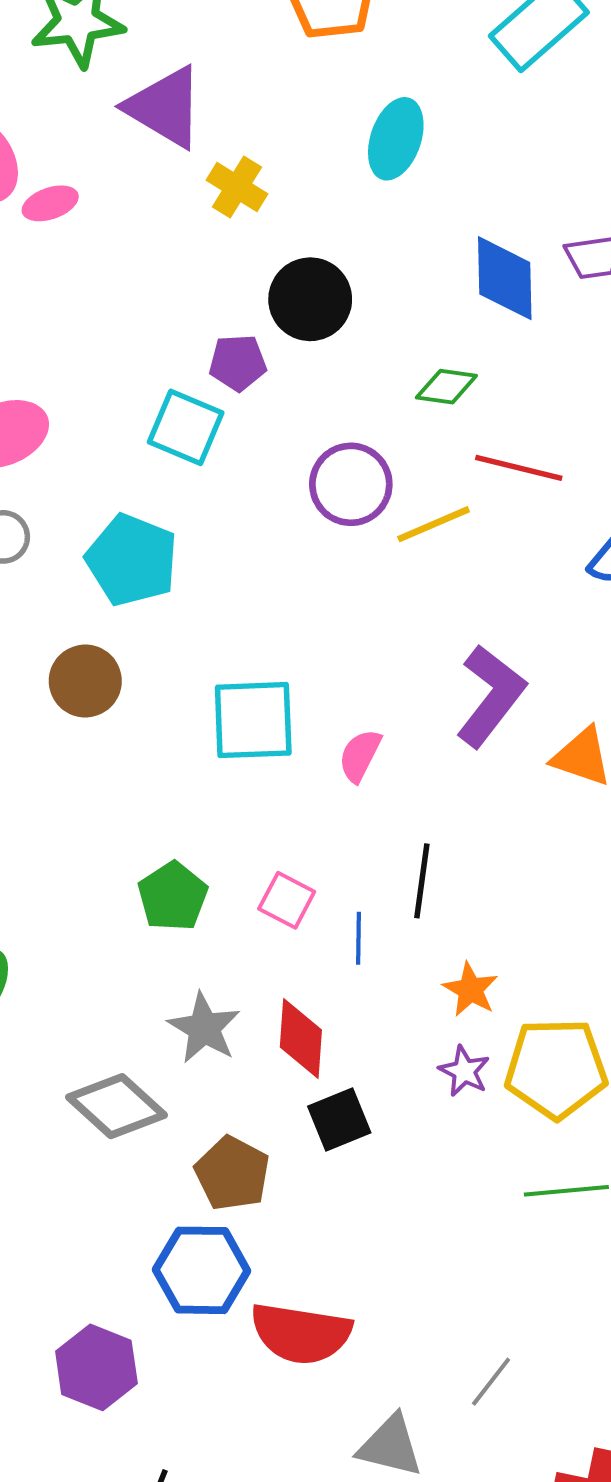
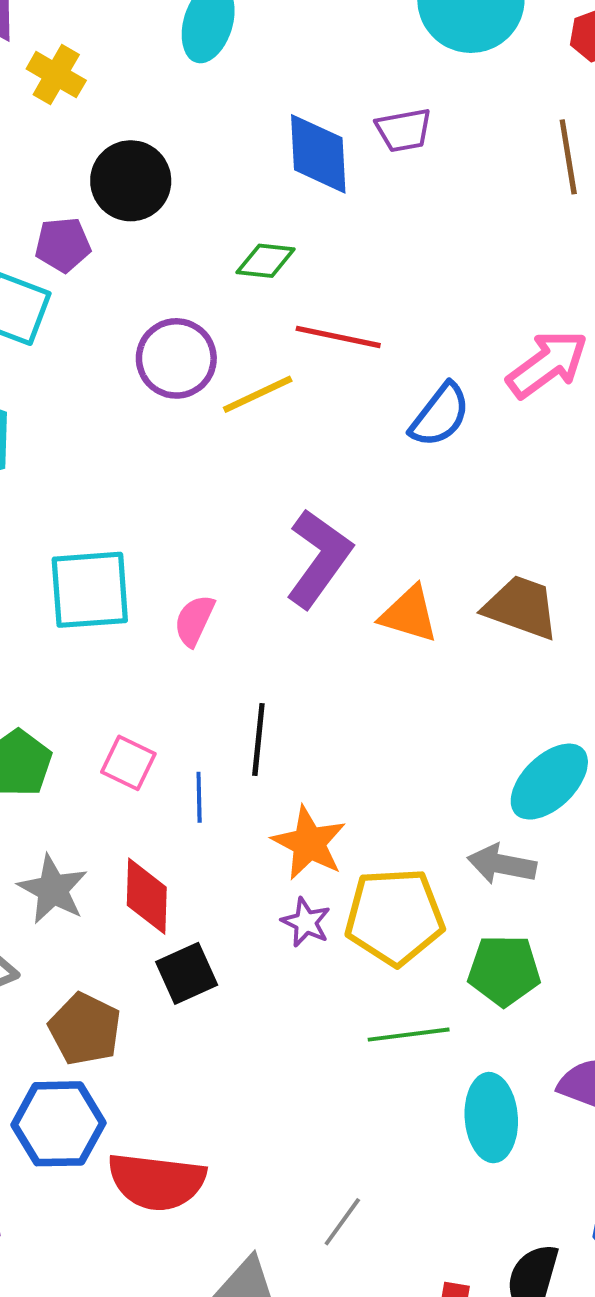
orange star: (470, 990) -> (309, 843), size x1.4

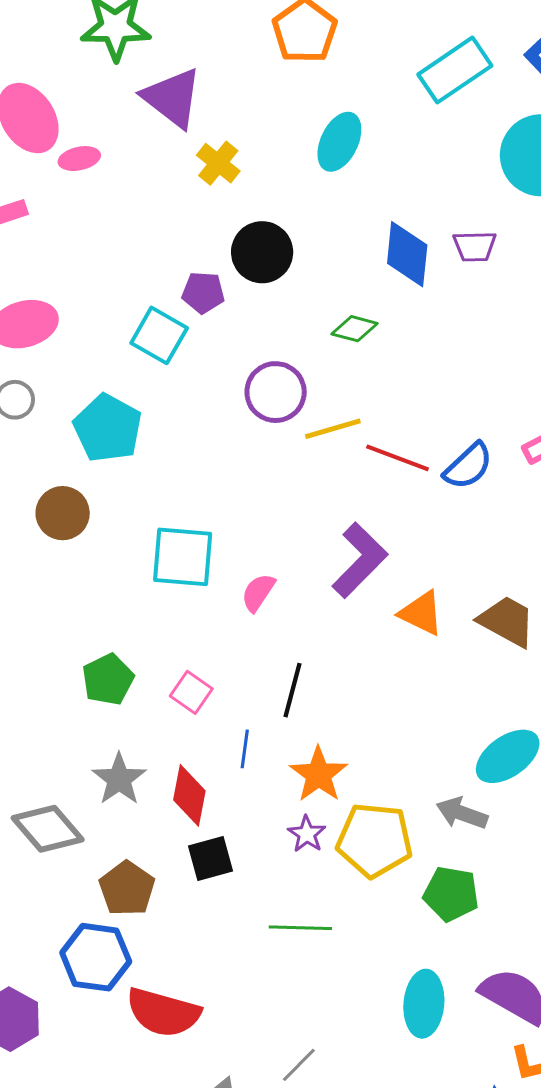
red line: (338, 337) -> (398, 458), moved
blue line: (199, 797) -> (245, 749), moved
green line: (409, 1035) -> (300, 928), moved

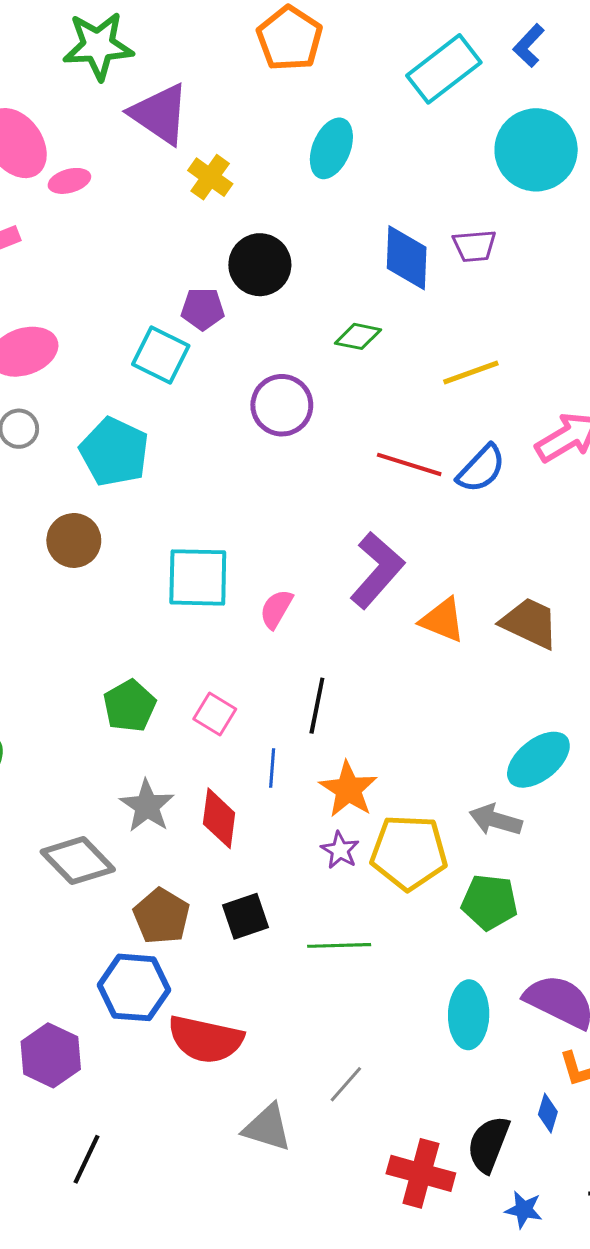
yellow line: (333, 429) -> (471, 373), moved
black square: (210, 858) -> (246, 916), moved

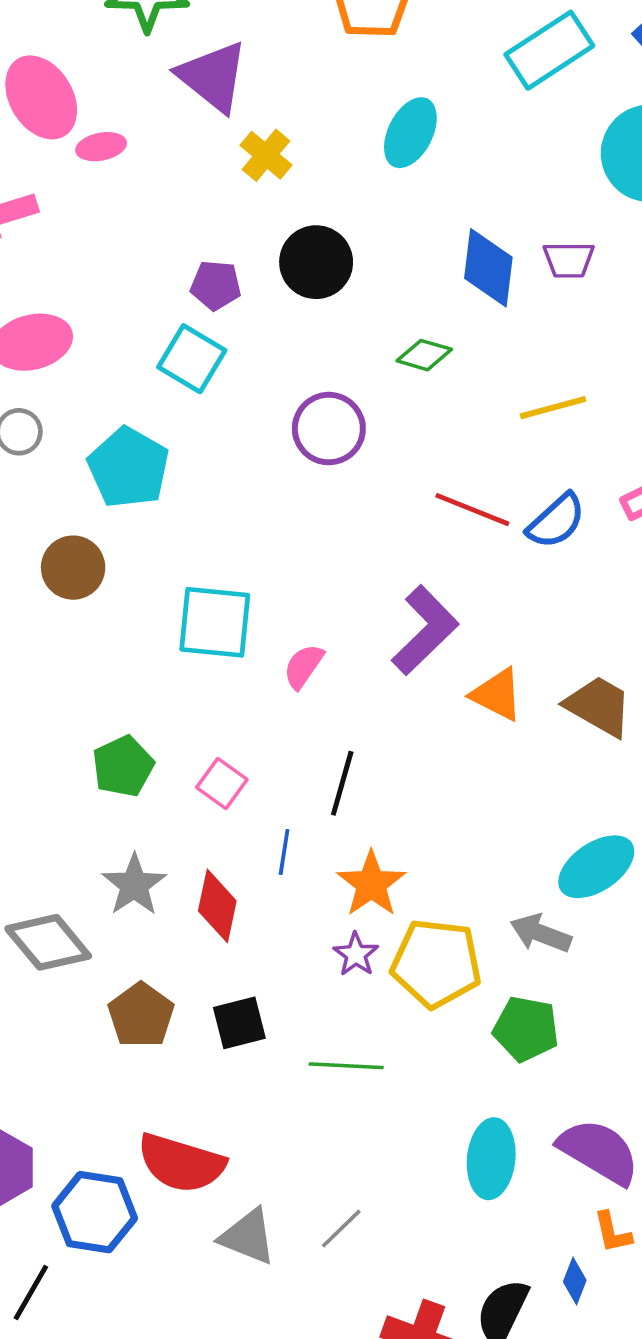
purple pentagon: (203, 309) -> (216, 285), moved
blue hexagon: (134, 987) -> (95, 1212), moved
gray triangle: (267, 1128) -> (248, 1237), moved

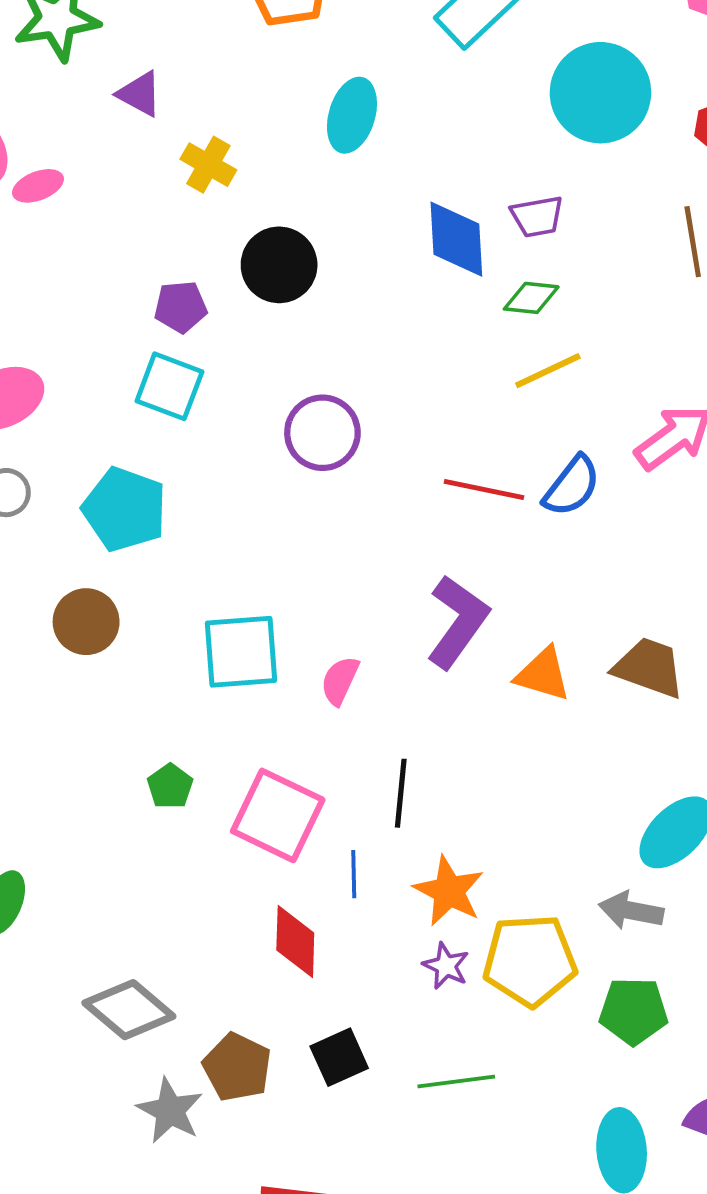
purple triangle: (213, 77) -> (140, 94), size x0.6
green diamond: (424, 355) -> (531, 298), moved
green pentagon: (123, 766) -> (170, 786), moved, size x0.7
pink square: (222, 784) -> (278, 815), size x1.8
gray star: (134, 885) -> (170, 1111), moved

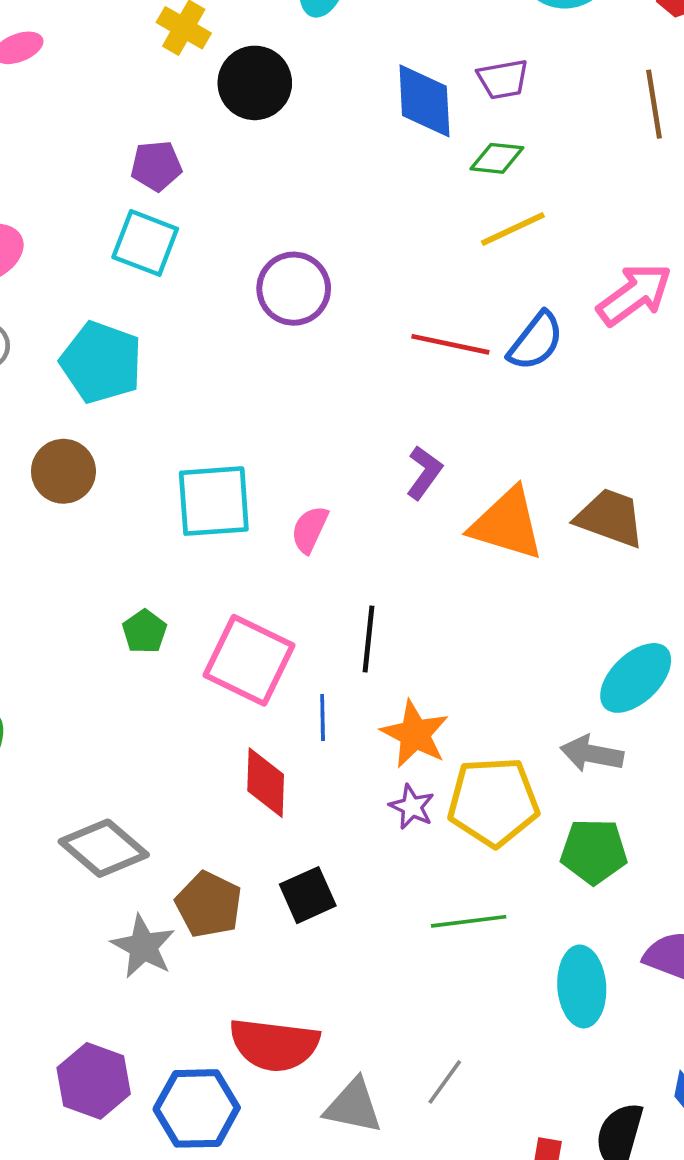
black circle: (279, 265) -> (255, 83), moved
purple L-shape: (458, 622) -> (424, 473), size x0.6
orange triangle: (543, 674) -> (507, 524), size x1.4
green line: (456, 1082) -> (469, 921), moved

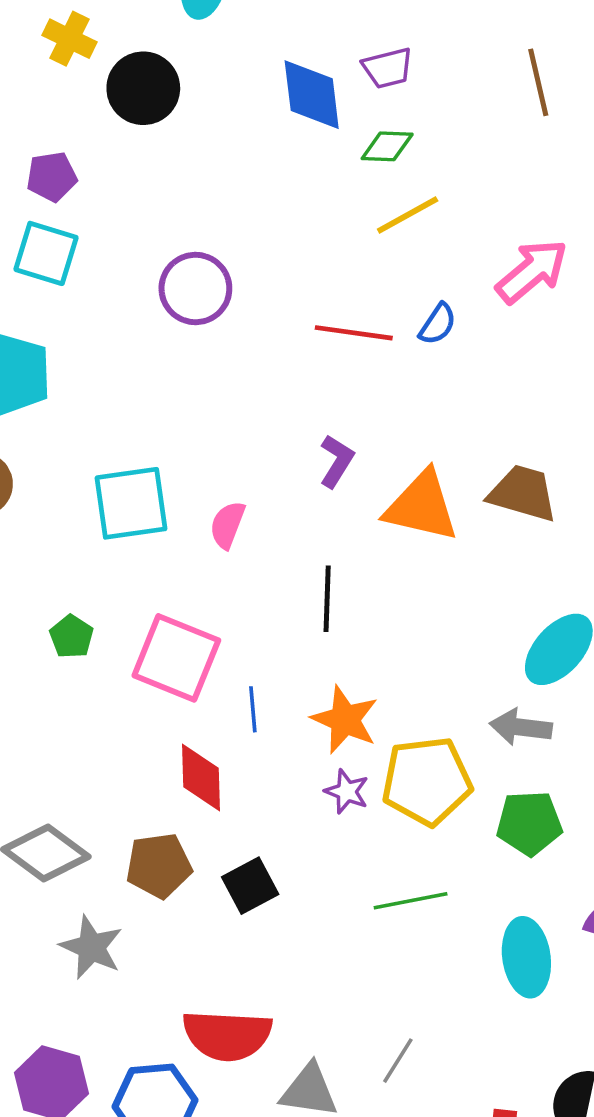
blue semicircle: (536, 341) -> (438, 324), size x0.7
black line: (368, 639) -> (327, 599), moved
brown pentagon: (209, 905) -> (159, 866), moved, turned -30

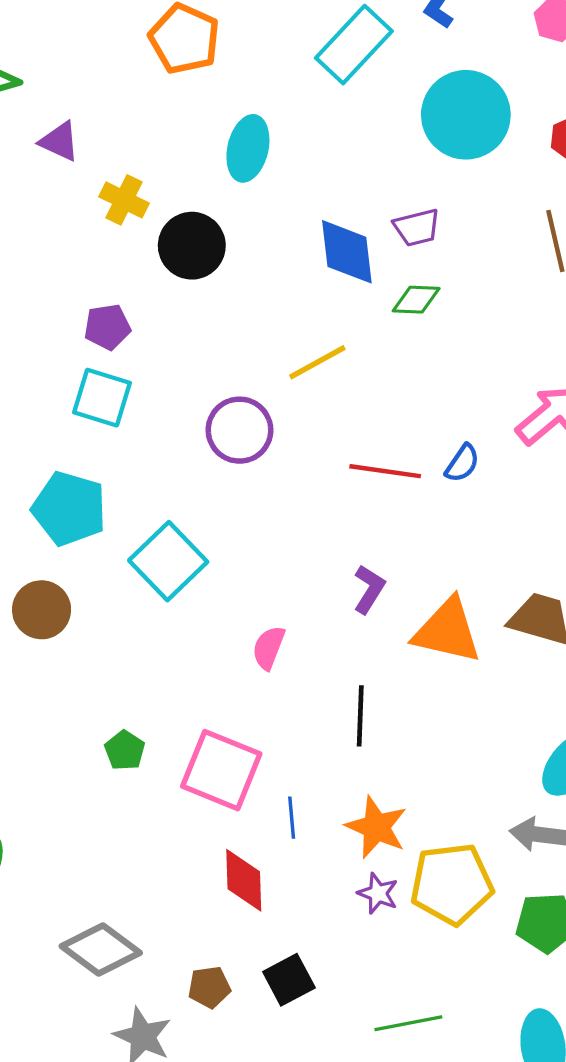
yellow line: (408, 215) -> (317, 362), moved
cyan square: (131, 503) -> (168, 561), moved, turned -36
brown pentagon: (159, 866) -> (209, 987), moved, size x0.7
green line: (411, 901) -> (408, 1023), moved

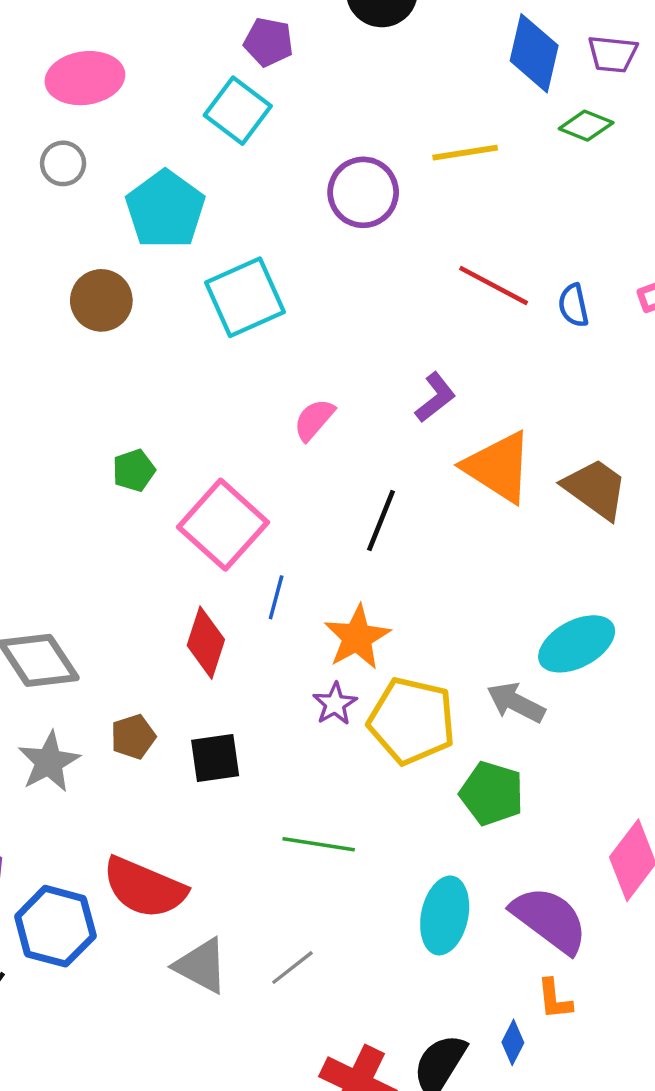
blue semicircle: (462, 463) -> (573, 305), turned 114
brown pentagon: (209, 987) -> (133, 737), turned -30

